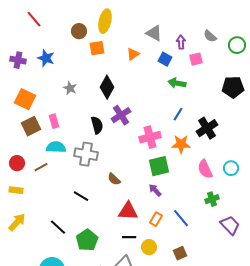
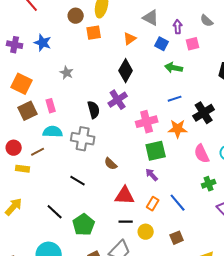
black diamond: (107, 87) -> (126, 71), moved
blue line: (178, 114) -> (175, 99), turned 40
yellow rectangle: (16, 190) -> (23, 169), moved

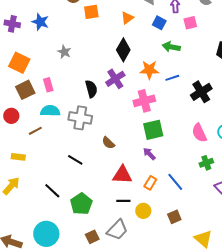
orange star: (178, 129) -> (149, 70), moved
red circle: (14, 148) -> (11, 116), moved
yellow rectangle: (23, 169) -> (18, 157), moved

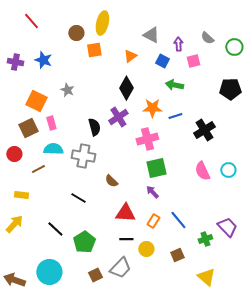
orange square: (19, 63) -> (36, 101), moved
green cross: (206, 163) -> (205, 239), moved

